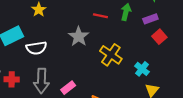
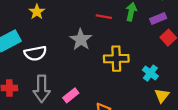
yellow cross: (111, 55) -> (116, 59), turned -35

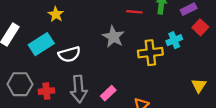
yellow star: (37, 12) -> (56, 14), moved
cyan cross: (150, 73) -> (174, 40), moved, turned 35

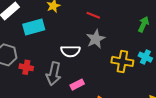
red line: (134, 12) -> (93, 15), moved
cyan cross: (174, 40) -> (145, 57), turned 32
white semicircle: (69, 54) -> (70, 51), moved

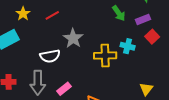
red line: (93, 15) -> (52, 15), moved, turned -40
green arrow: (144, 24) -> (119, 13), turned 133

